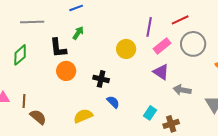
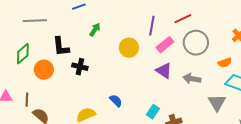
green arrow: (78, 33) -> (95, 30), moved
orange circle: (66, 71) -> (44, 70), moved
black cross: (101, 79) -> (80, 67), moved
gray arrow: (182, 90) -> (192, 79), moved

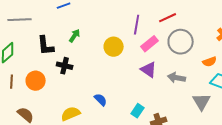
green arrow: (95, 30) -> (75, 36), moved
orange circle: (44, 70) -> (36, 81), moved
brown line: (27, 100) -> (12, 82), moved

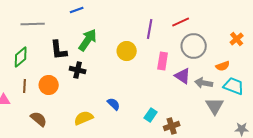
green arrow: (75, 36) -> (88, 40), size x1.6
pink rectangle: (150, 44) -> (163, 61), moved, turned -42
purple triangle: (149, 70) -> (183, 76), moved
gray arrow: (177, 78) -> (204, 83), moved

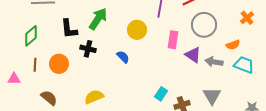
blue semicircle: (114, 104) -> (123, 57), moved
gray triangle: (215, 106) -> (212, 96), moved

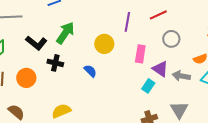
gray circle: (204, 25) -> (171, 39), size x0.7
black L-shape: (69, 29) -> (36, 43), turned -45
cyan rectangle: (161, 94) -> (148, 86), moved

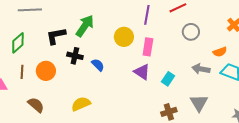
black L-shape: (36, 43) -> (56, 36), turned 130
pink rectangle: (140, 54) -> (148, 47), moved
purple triangle: (160, 69) -> (142, 72), moved
blue semicircle: (90, 71) -> (98, 65), moved

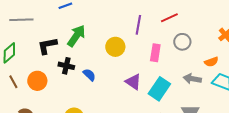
pink rectangle: (148, 47) -> (155, 53), moved
brown line: (22, 72) -> (13, 82), turned -32
cyan rectangle: (168, 79) -> (159, 89), size x1.6

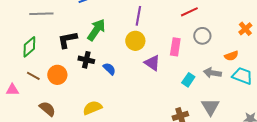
purple line: (138, 25) -> (138, 16), moved
brown line: (13, 82) -> (33, 76), turned -32
purple triangle: (133, 82) -> (152, 63), moved
cyan rectangle: (159, 89) -> (188, 80), moved, size x0.6

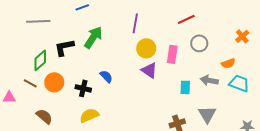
yellow circle: (135, 41) -> (146, 48), moved
green diamond: (29, 47) -> (40, 60), moved
black cross: (86, 60) -> (83, 88), moved
cyan rectangle: (188, 80) -> (185, 87), turned -32

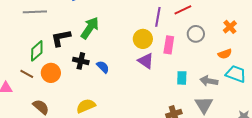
purple line: (135, 23) -> (158, 17), moved
orange cross: (242, 36) -> (230, 27), moved
gray arrow: (209, 80) -> (209, 81), moved
black cross: (83, 88) -> (81, 61), moved

